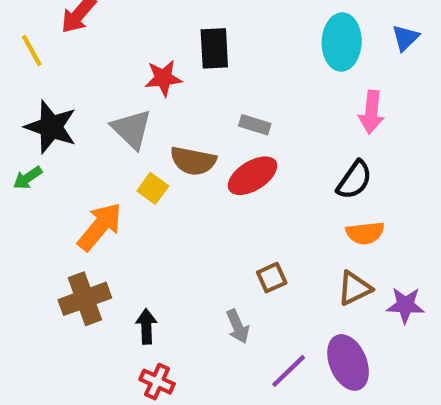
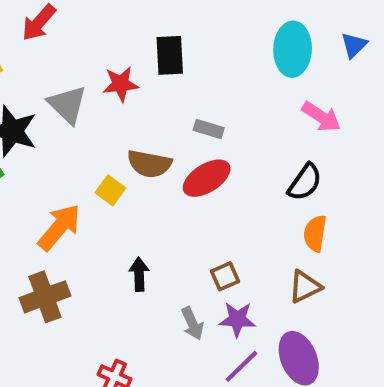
pink arrow: (371, 112) -> (321, 117), turned -63
gray triangle: (132, 129) -> (67, 104), moved
orange semicircle: (365, 233) -> (315, 233), turned 105
purple star: (405, 305) -> (237, 319), moved
black arrow: (146, 326) -> (139, 274), moved

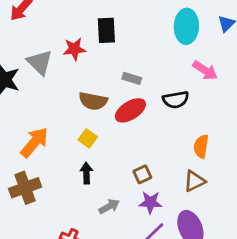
black semicircle: (305, 182) -> (176, 100), moved, turned 45
yellow square: (110, 190) -> (88, 138), moved
gray arrow: (192, 323) -> (109, 206), moved, turned -95

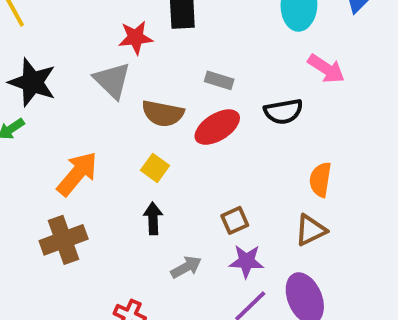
gray triangle: (40, 62) -> (112, 80), moved

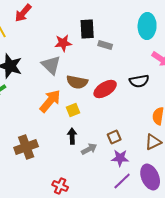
gray rectangle: (219, 80) -> (105, 45), moved
yellow square: (155, 168) -> (73, 110), turned 32
orange arrow: (77, 174) -> (50, 101), moved
gray arrow: (186, 267) -> (89, 149), moved

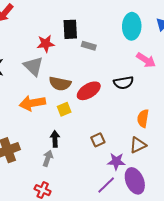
orange arrow: (50, 101) -> (32, 103), turned -140
yellow square: (73, 110) -> (64, 109), moved
gray arrow: (89, 149) -> (48, 158), moved, turned -42
purple star: (120, 158) -> (116, 161), moved

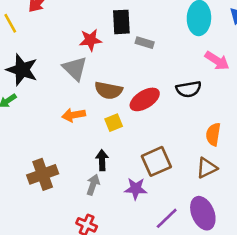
orange arrow: (32, 103) -> (74, 115), size x0.7
brown square: (98, 140) -> (156, 161), size x1.6
purple star: (116, 161) -> (136, 189), moved

